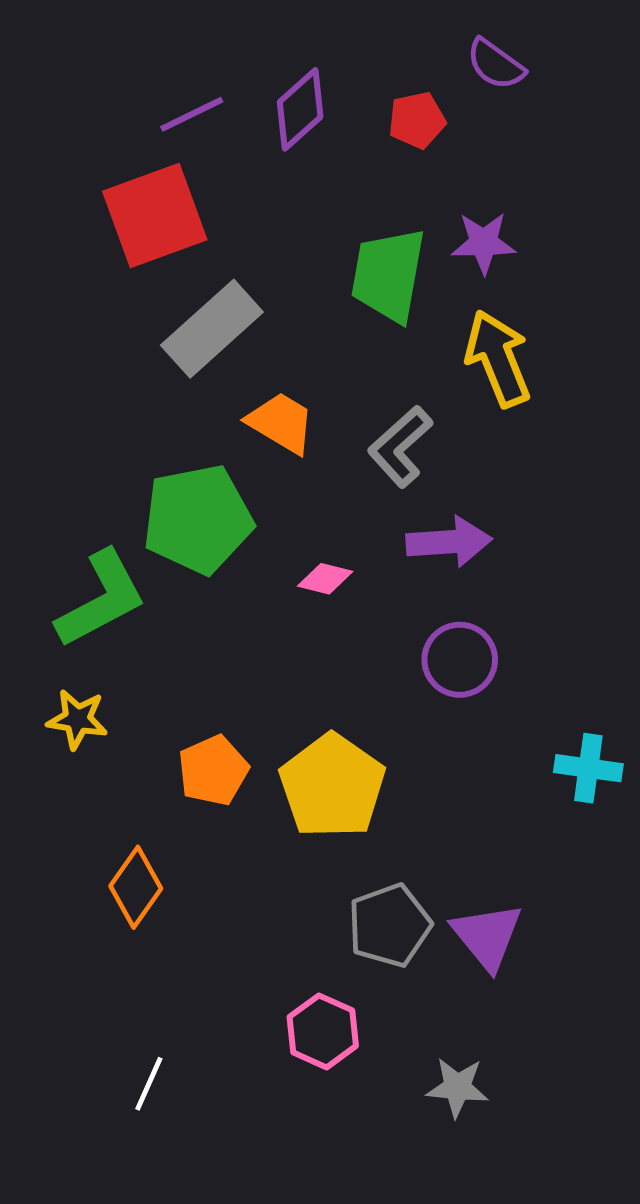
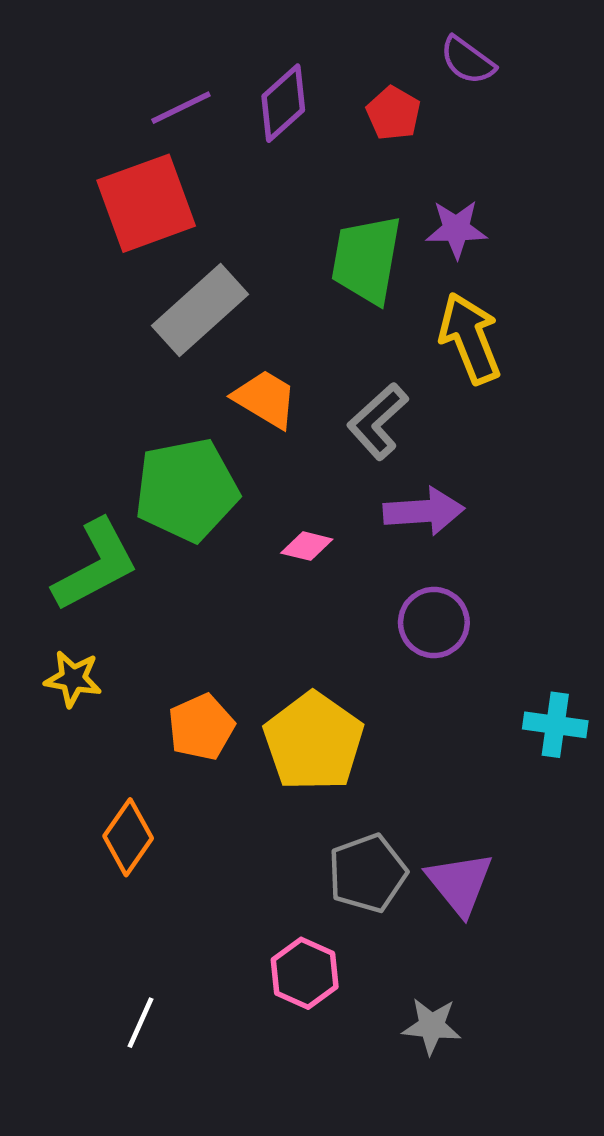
red pentagon: (417, 120) -> (393, 113), turned -30

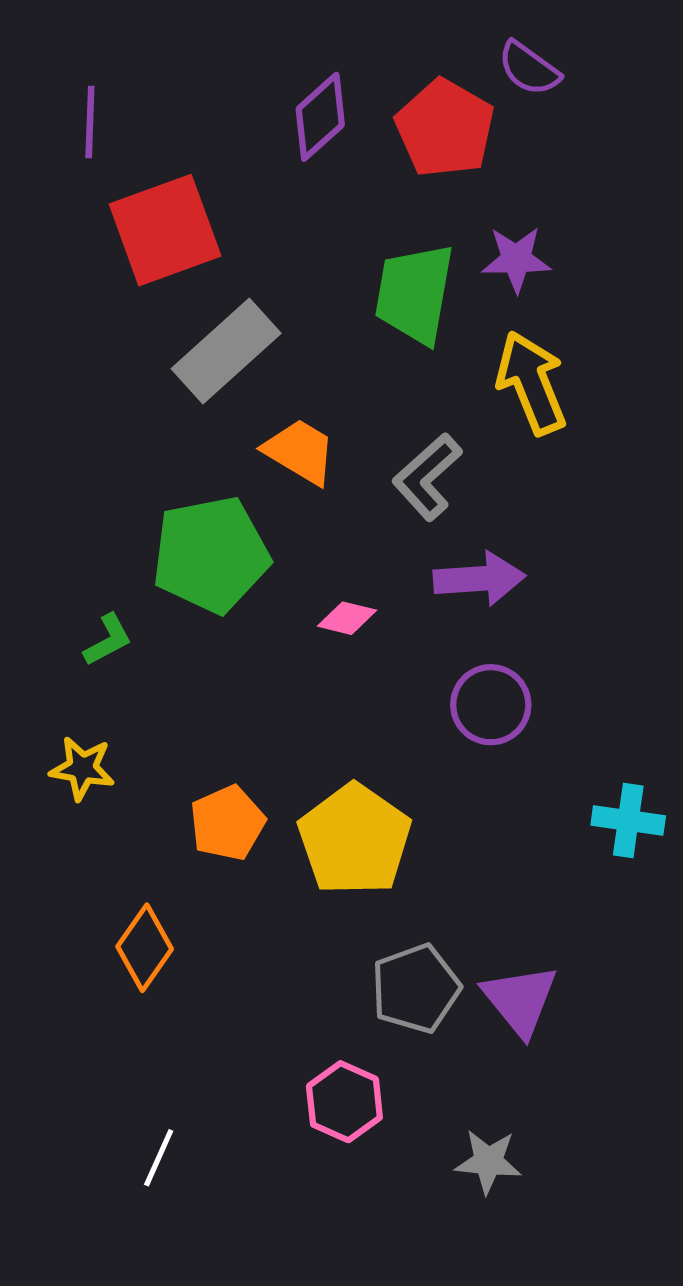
purple line: (181, 108) -> (90, 122), moved, turned -62
red pentagon: (393, 113) -> (445, 128), size x1.6
green L-shape: (96, 565) -> (108, 640), size x0.5

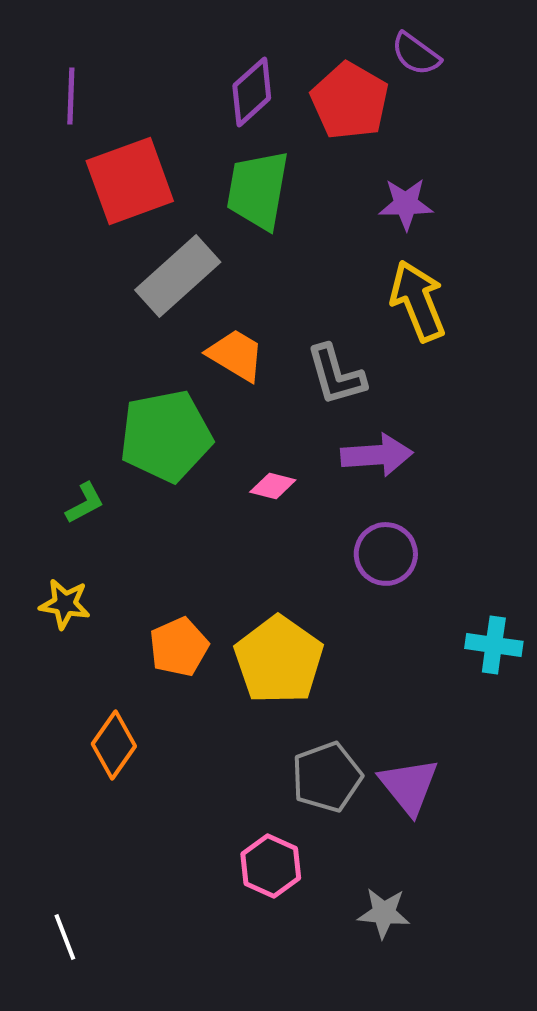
green trapezoid: (414, 294) -> (258, 190), moved
gray L-shape: (427, 477) -> (336, 375), turned -64
white line: (159, 1158) -> (65, 937), moved, turned -45

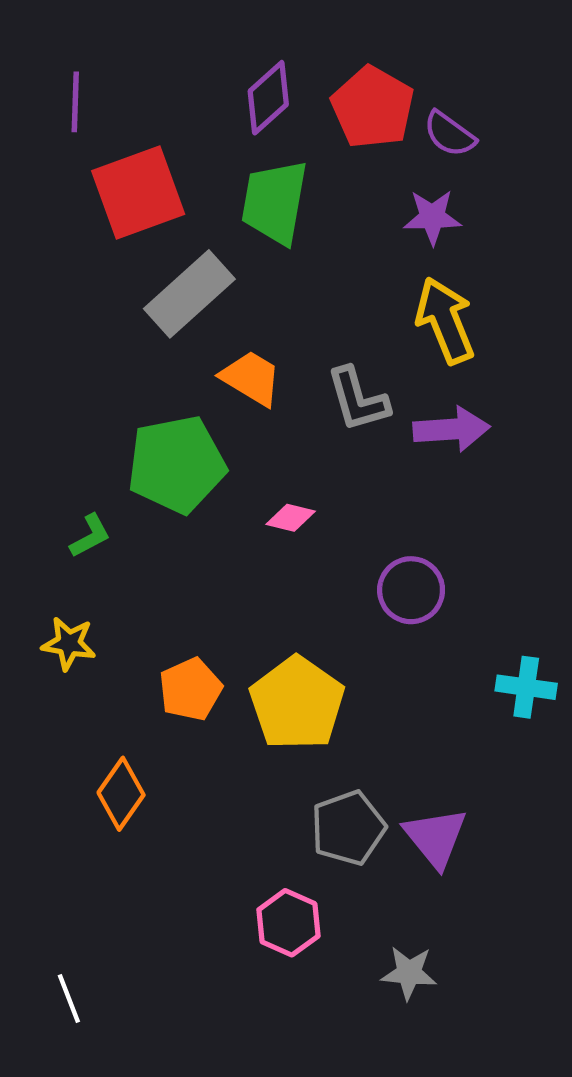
purple semicircle: (416, 54) -> (449, 134), moved
purple arrow: (377, 455) -> (452, 429), moved

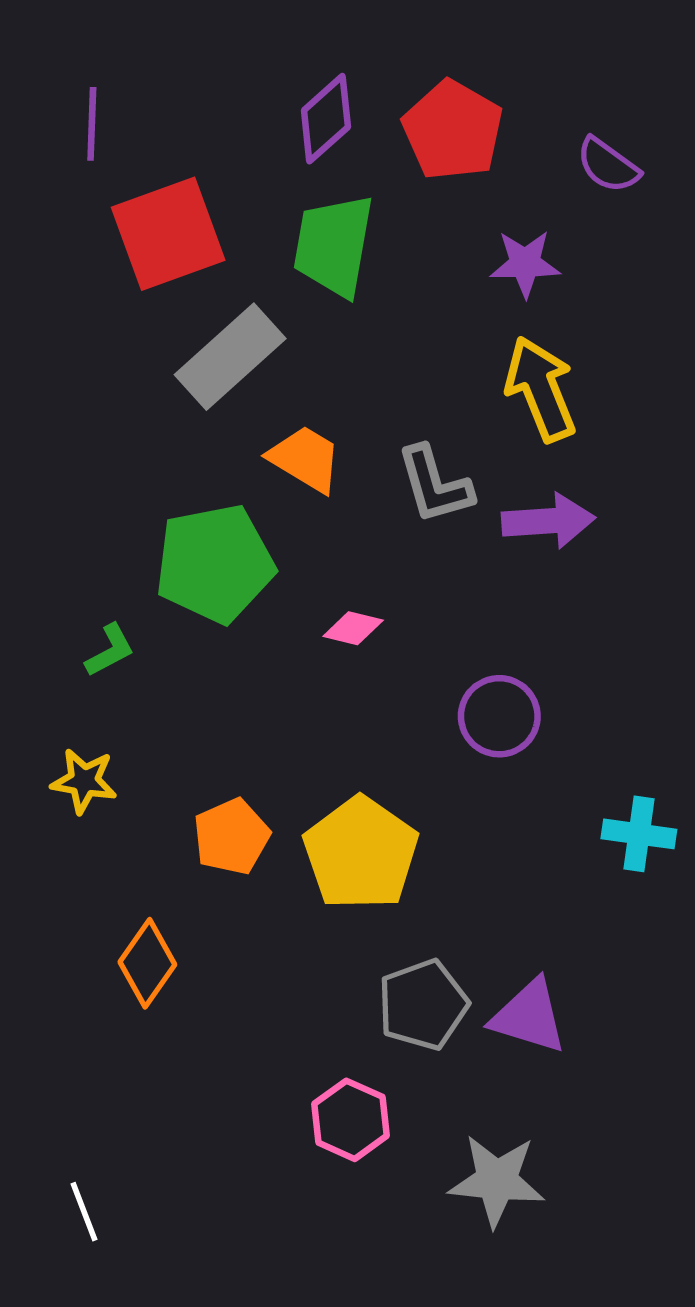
purple semicircle: (449, 134) -> (608, 165), moved
purple triangle: (436, 838) -> (529, 1016), turned -34
gray star: (409, 973) -> (497, 1181), size x1.4

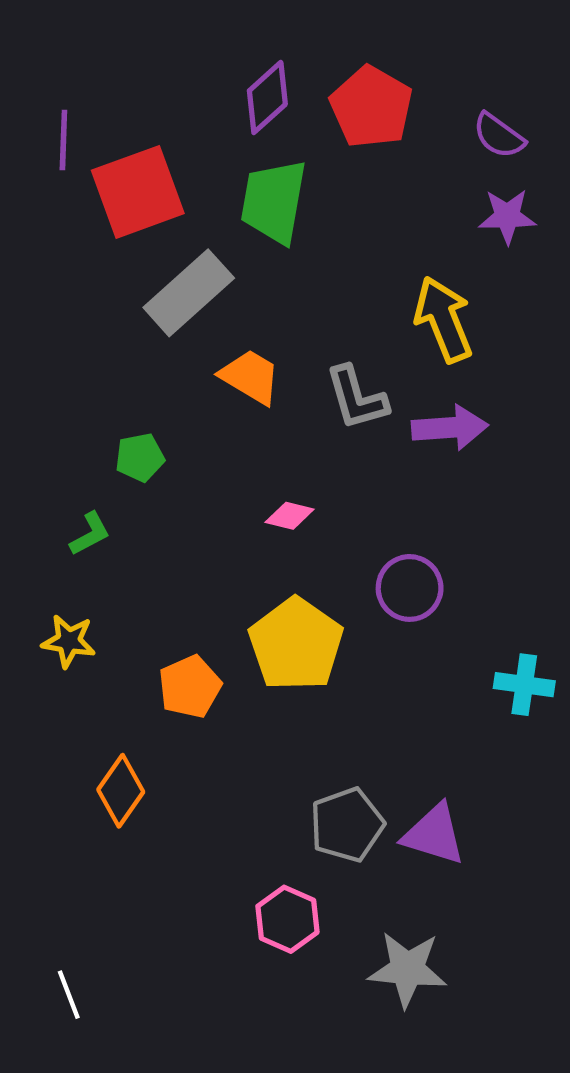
purple line: (92, 124) -> (63, 140), moved
purple star: (525, 263) -> (507, 216), moved
green pentagon: (215, 564) -> (140, 457), moved, size x0.5
yellow pentagon: (361, 853) -> (296, 644), moved

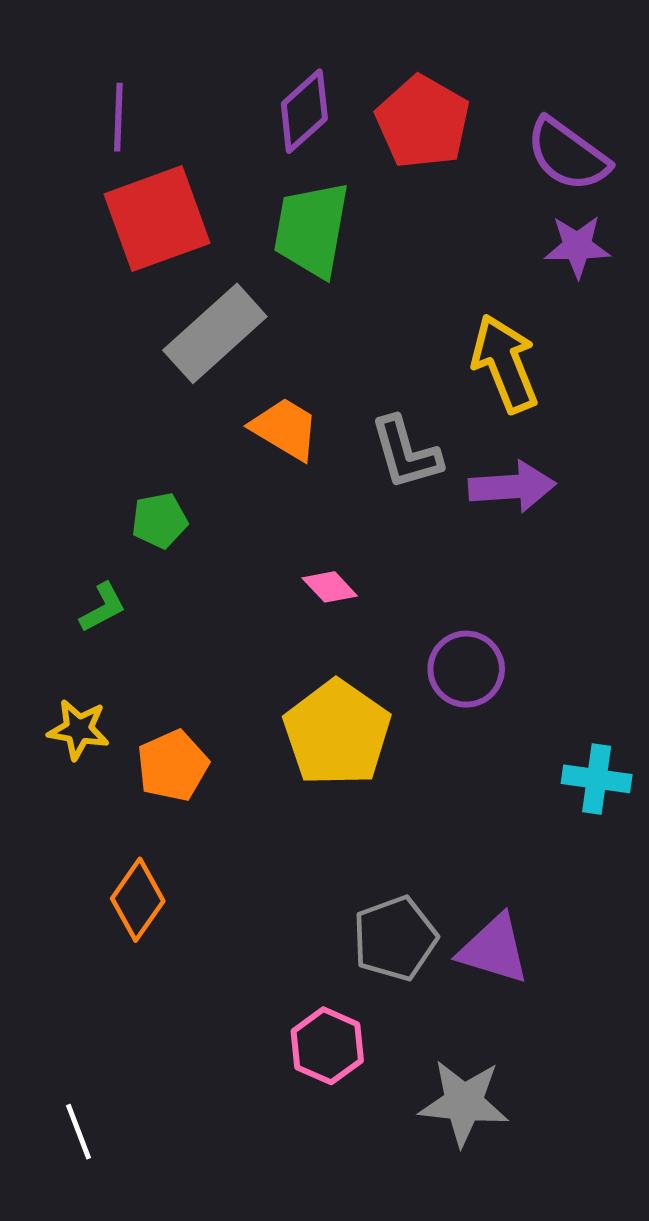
purple semicircle: (499, 136) -> (568, 155), size x1.4
purple line: (63, 140) -> (118, 117), moved
pink diamond: (290, 516) -> (330, 587), turned 33
orange pentagon: (190, 687) -> (173, 766), moved

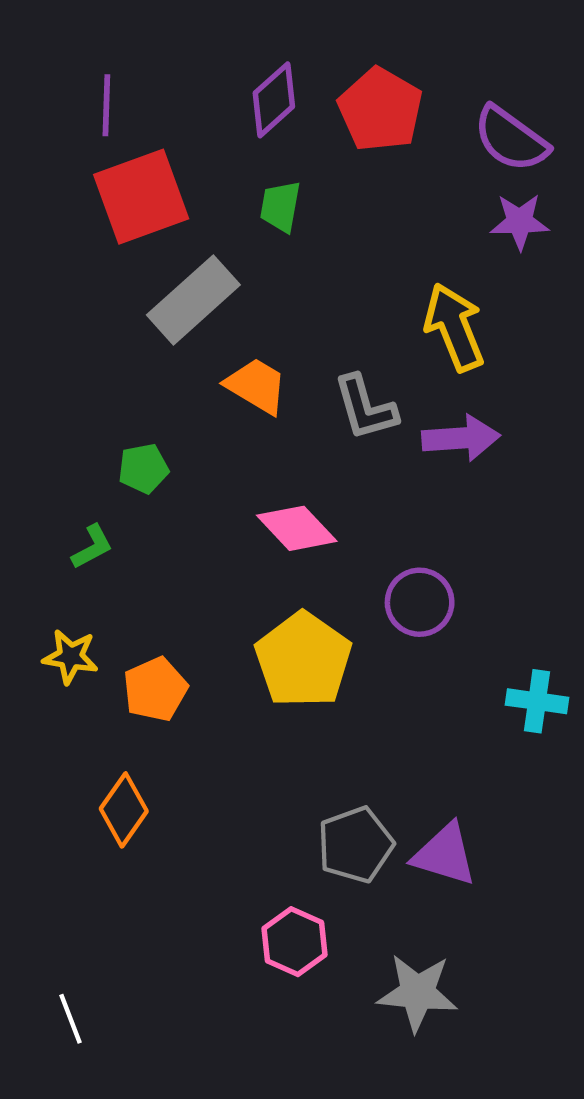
green trapezoid: (312, 229) -> (280, 206), size x0.6
pink diamond: (330, 587) -> (297, 528), size x1.6

